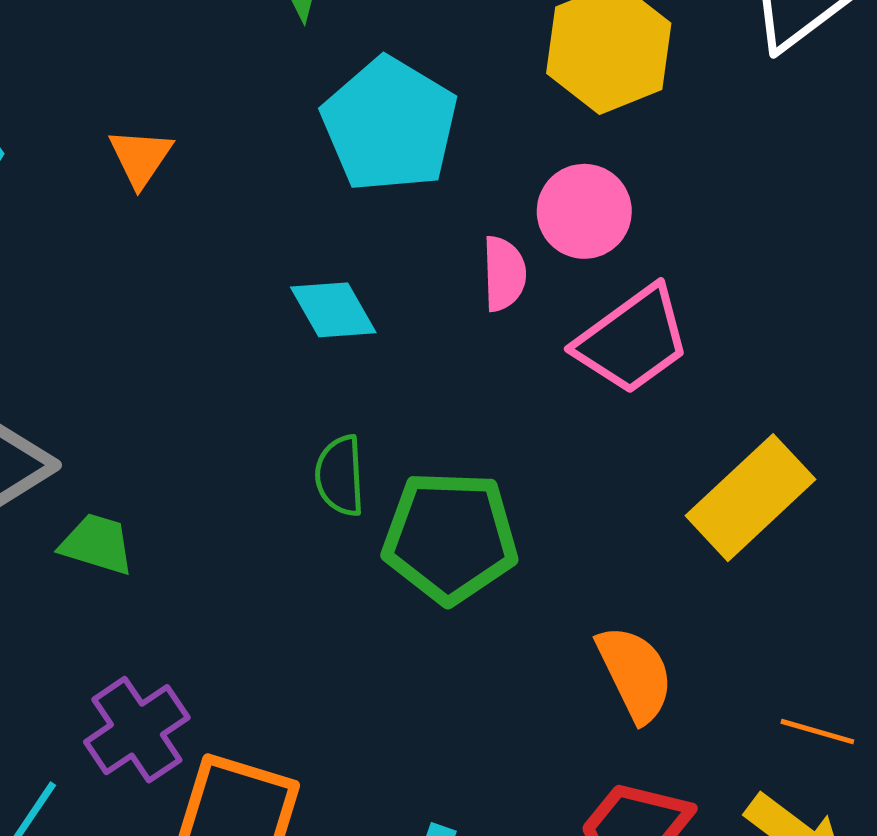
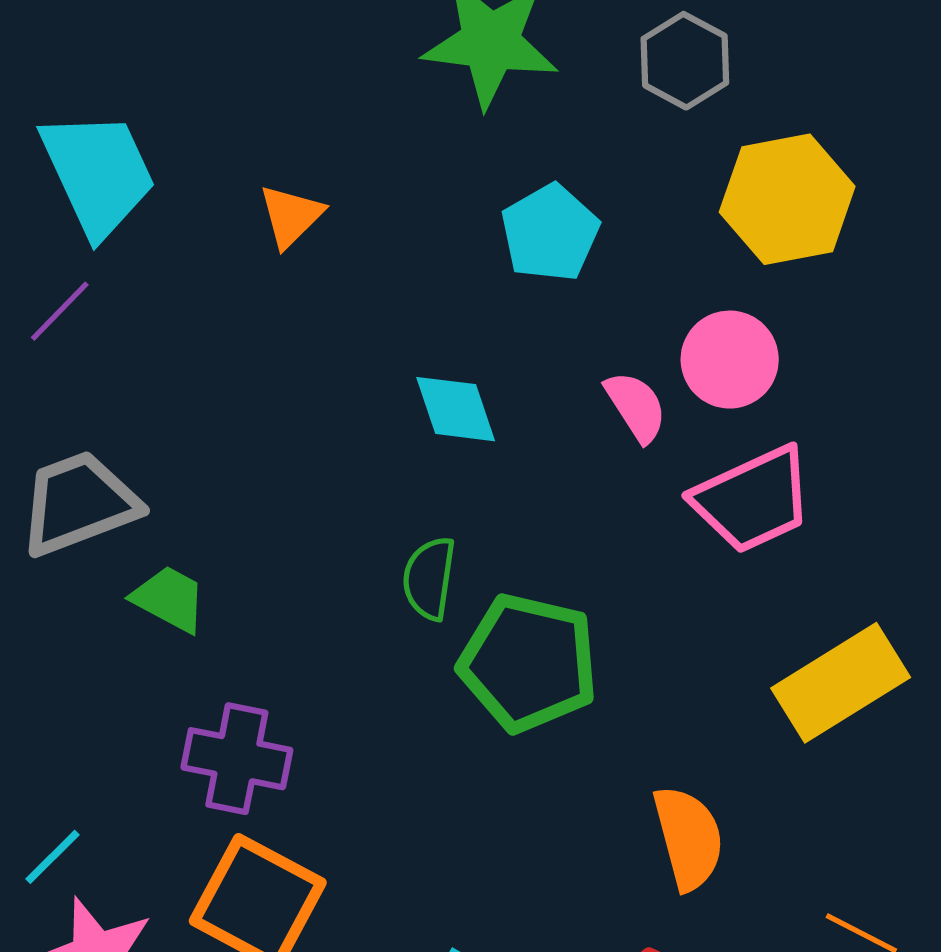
cyan pentagon: (390, 125) -> (550, 233), size x0.7
pink semicircle: (504, 274) -> (636, 407), turned -42
purple cross: (137, 730) -> (237, 759), moved, turned 34

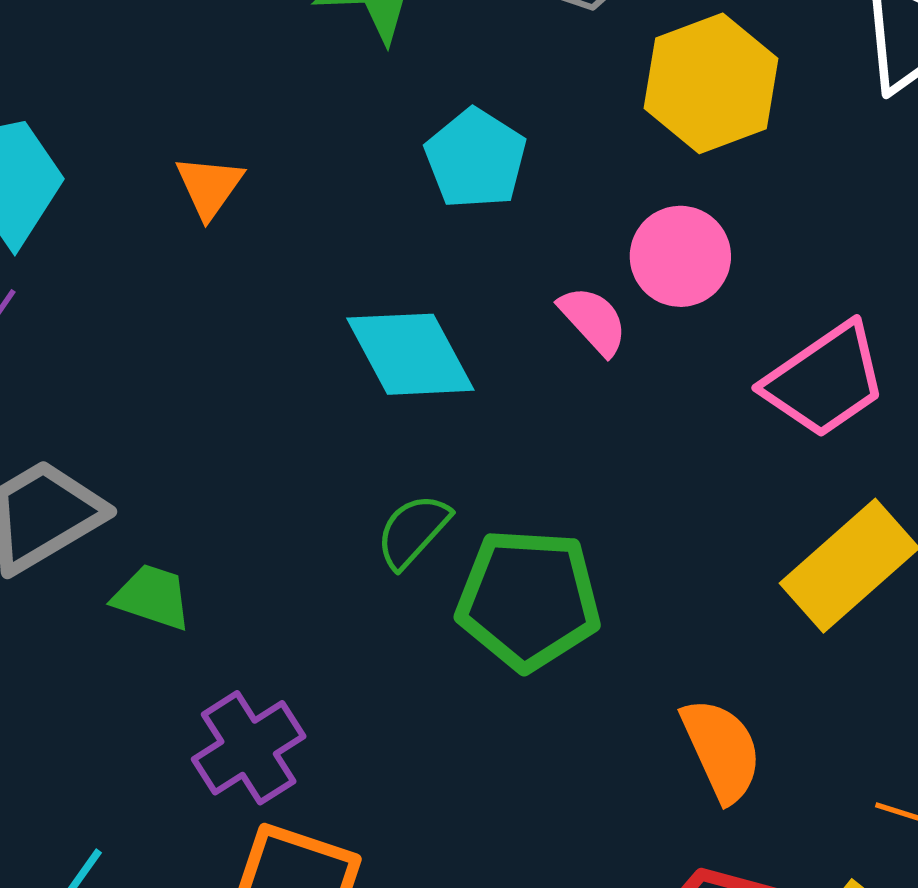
cyan diamond: (456, 409) -> (410, 354), size x1.4
pink trapezoid: (753, 500) -> (825, 380), moved
green semicircle: (429, 578) -> (413, 531), turned 44
purple cross: (237, 759) -> (249, 748), turned -34

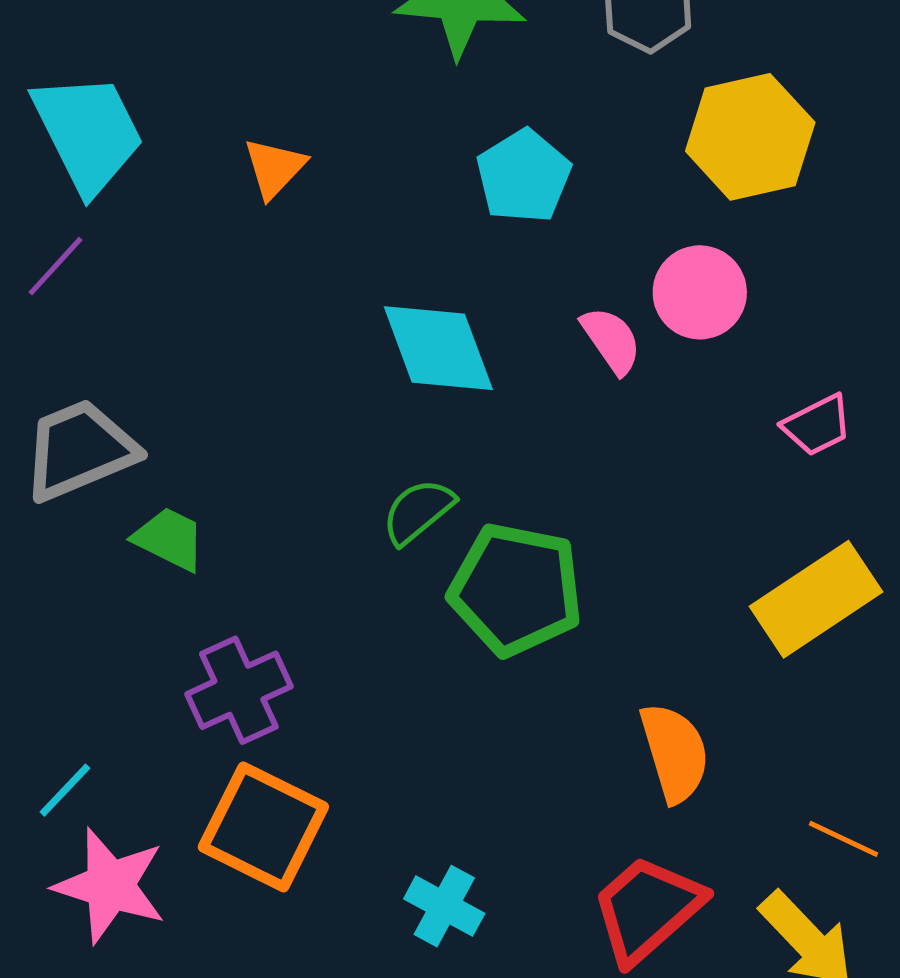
pink trapezoid: (825, 380) -> (817, 425), size x0.6

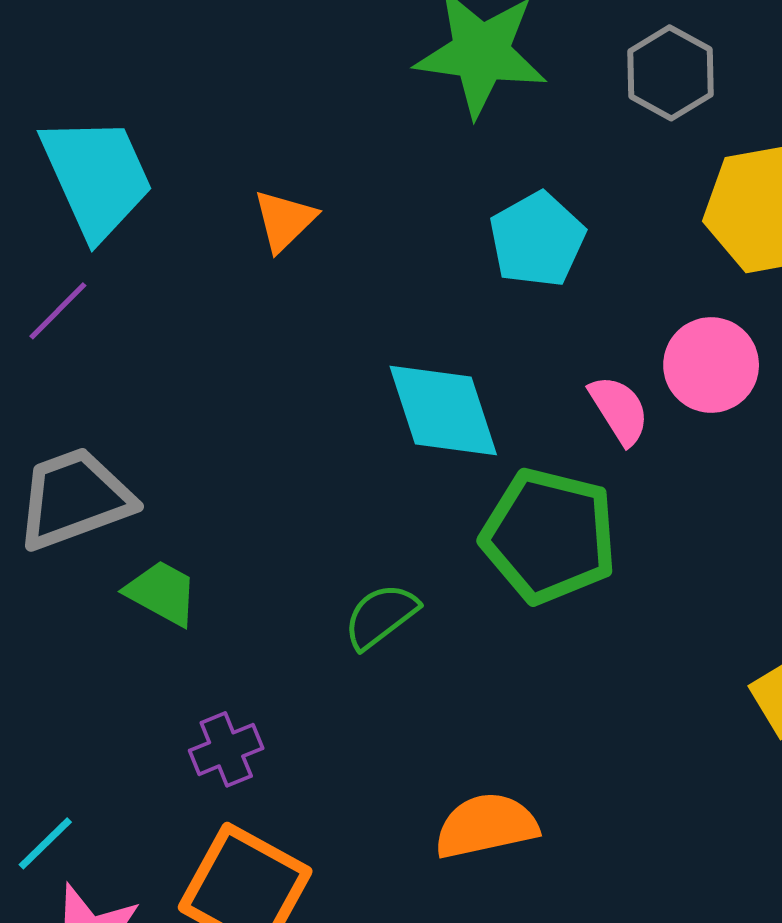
green semicircle: (418, 511) -> (381, 616), moved
green pentagon: (516, 589) -> (549, 536), moved
purple cross: (239, 690) -> (226, 749), size x0.7
orange semicircle: (675, 753) -> (486, 826), moved, turned -88

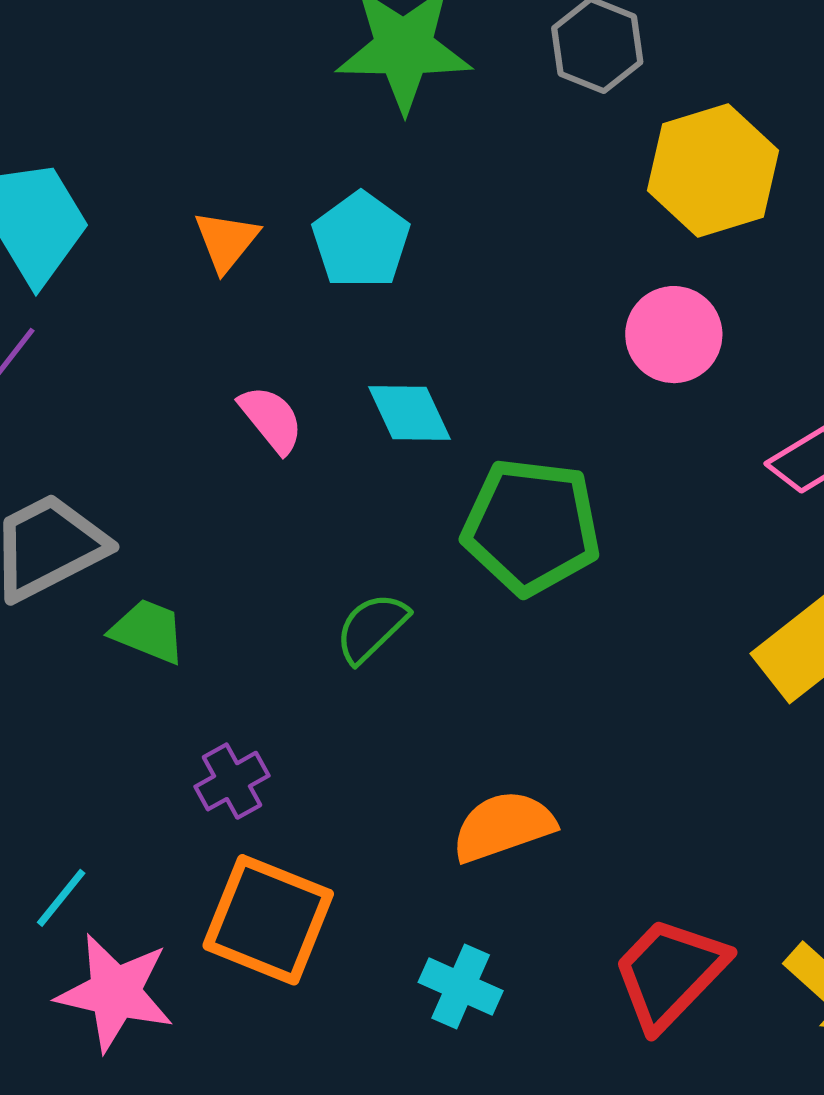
cyan pentagon: (537, 240) -> (361, 240), moved
cyan diamond: (443, 410) -> (409, 413), size x0.7
pink semicircle: (619, 410) -> (271, 419), moved

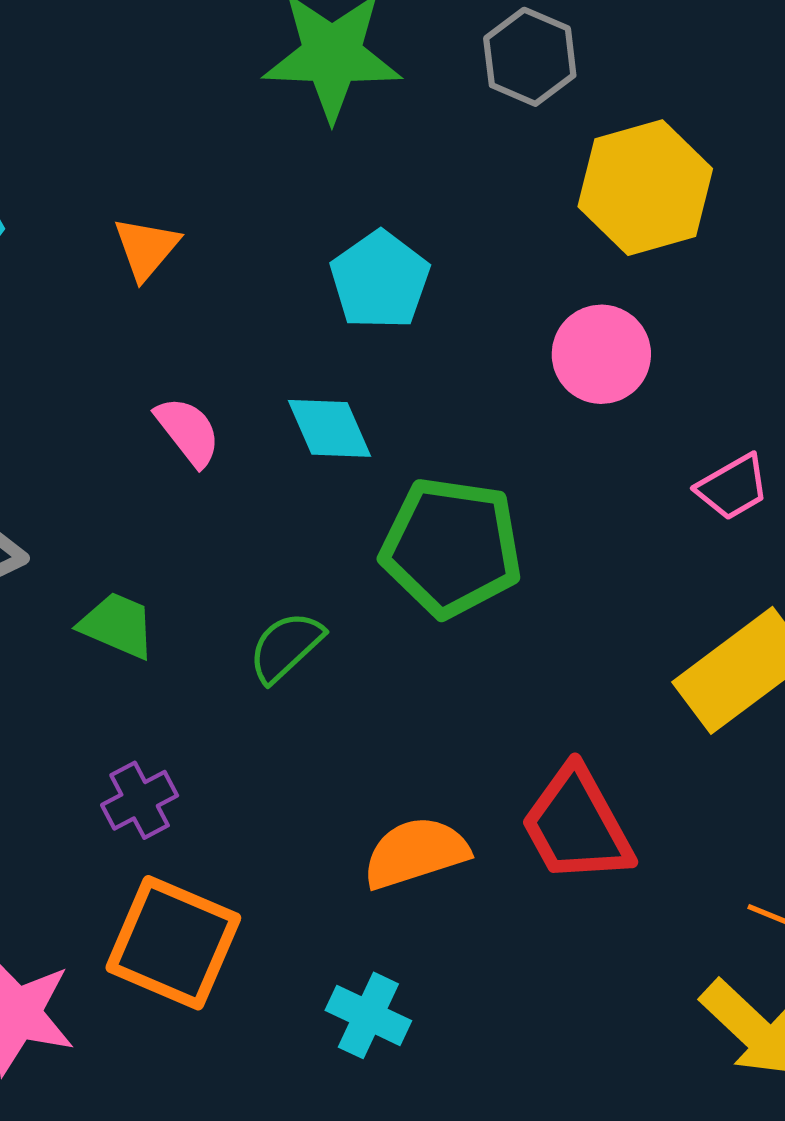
cyan pentagon: (361, 240) -> (380, 280), moved
green trapezoid: (148, 631) -> (117, 625), moved
red trapezoid: (670, 973) -> (577, 825), moved, turned -74

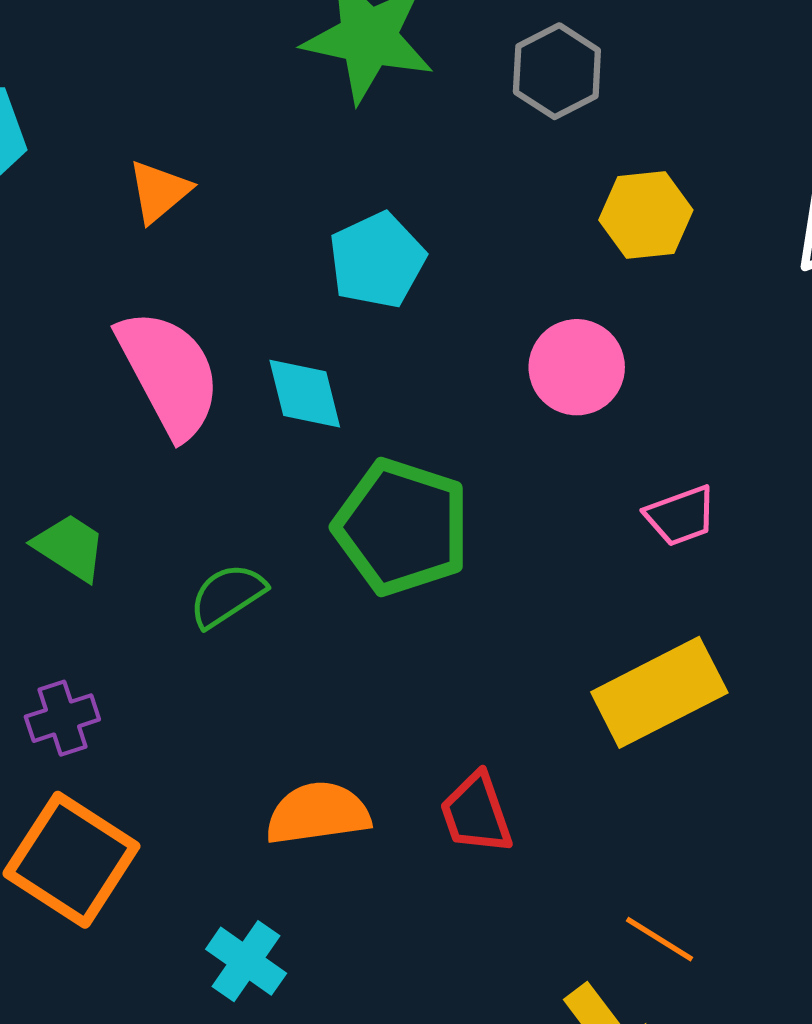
yellow hexagon: (645, 188) -> (646, 215), size x0.7
pink semicircle: (188, 431) -> (169, 373), size x1.8
red trapezoid: (577, 825) -> (476, 813), size x0.7

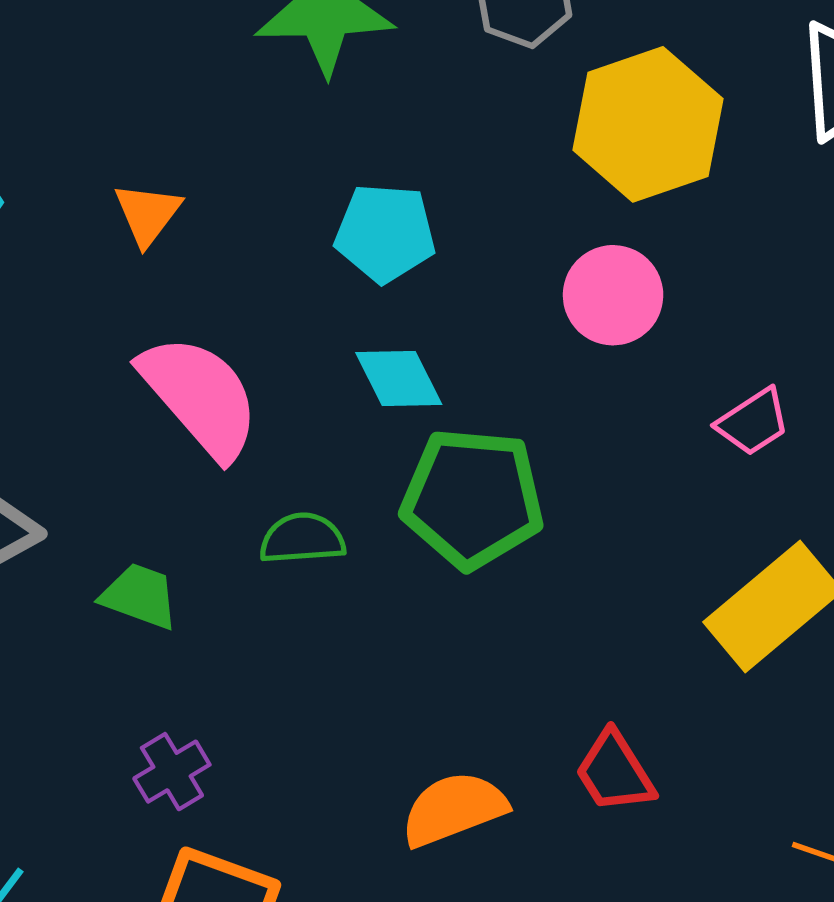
yellow hexagon: (646, 215) -> (648, 124), size x1.6
cyan pentagon: (377, 260) -> (385, 233), turned -30
cyan diamond: (305, 394) -> (399, 378), moved
green semicircle: (227, 595) -> (302, 539), moved, turned 42

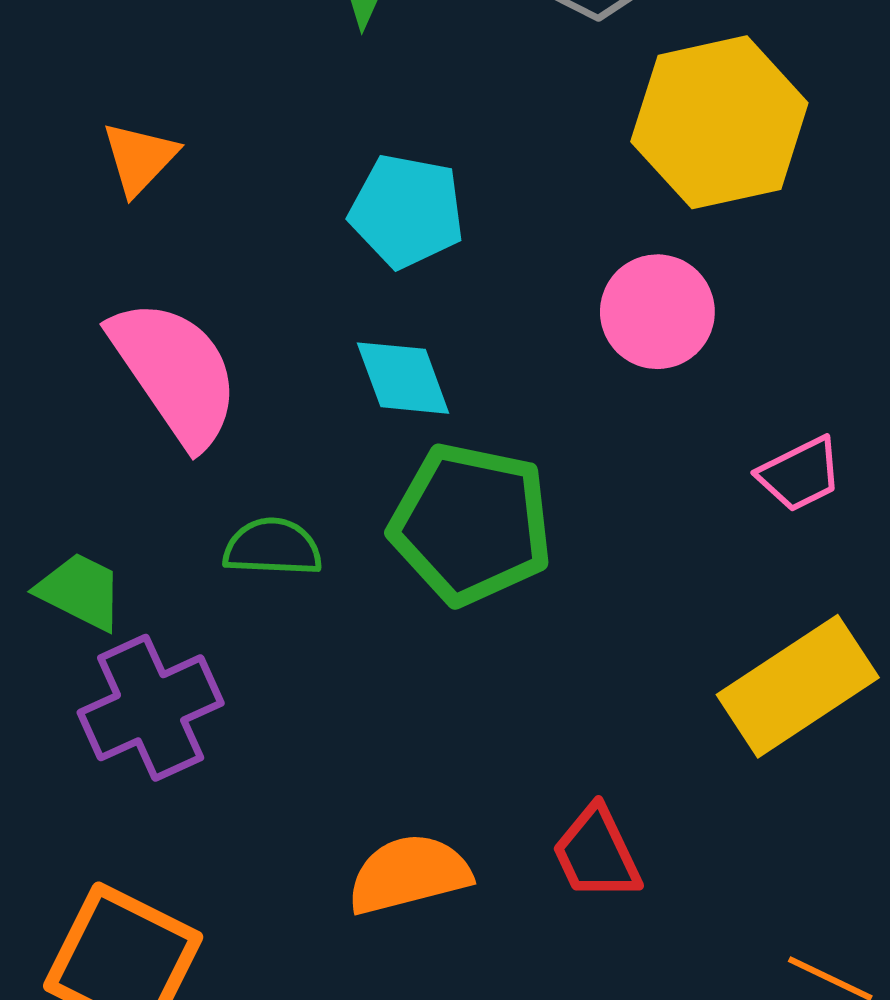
purple cross: (172, 772) -> (151, 708), moved, size x1.6

